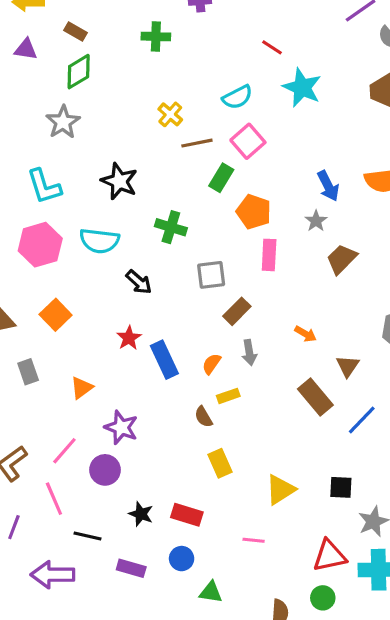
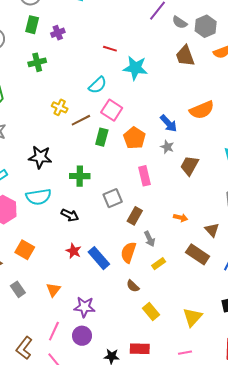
orange pentagon: (254, 212) -> (134, 138), moved, turned 30
orange semicircle: (211, 364) -> (128, 252), size x1.5
yellow rectangle: (228, 396) -> (159, 264), moved

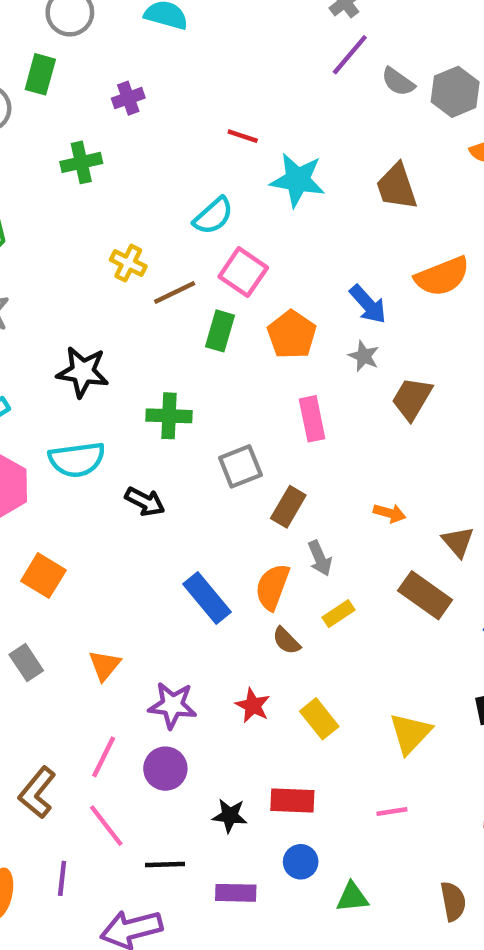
green rectangle: (32, 25) -> (40, 74), moved
brown trapezoid: (185, 56) -> (397, 187), moved
red star: (73, 251) -> (253, 705), moved
brown semicircle: (133, 286) -> (286, 641), moved

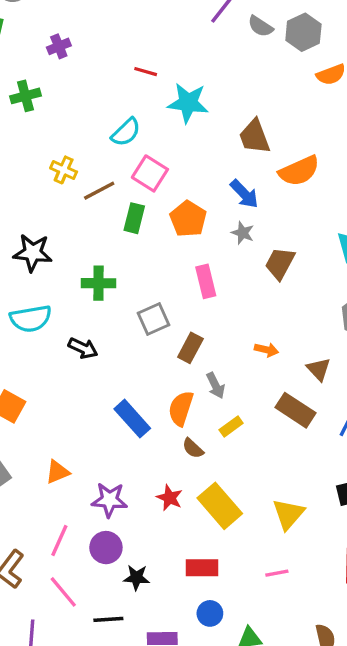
brown trapezoid: (397, 187) -> (254, 137), moved
orange triangle: (105, 665) -> (57, 472), turned 30
yellow rectangle: (319, 719) -> (220, 506), size x1.5
black star: (230, 816) -> (136, 578), moved

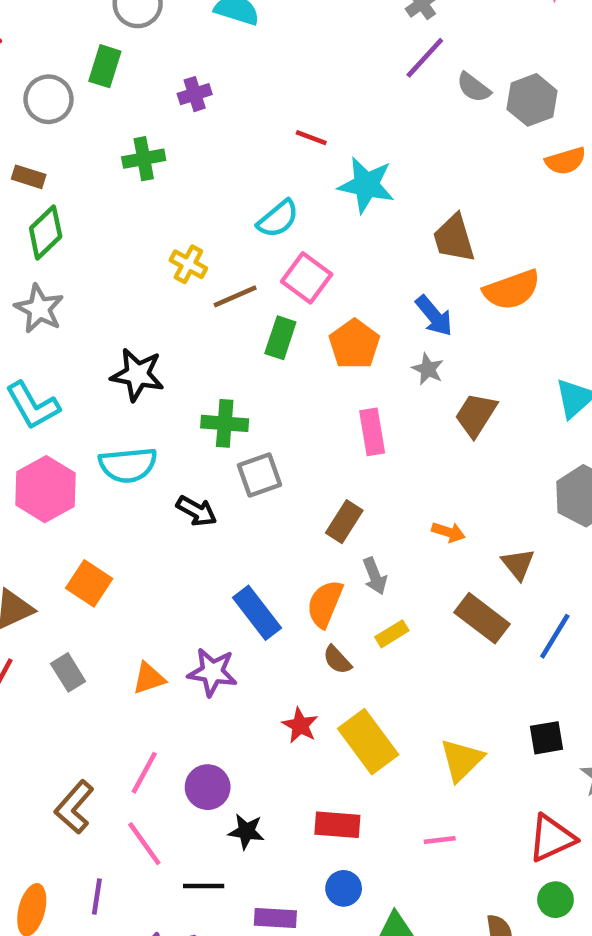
gray square: (153, 319) -> (259, 475), moved
purple star: (109, 500) -> (212, 672), moved

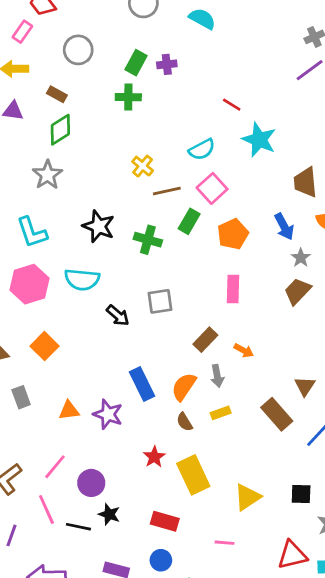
green rectangle: (105, 66) -> (136, 63), moved
gray star: (428, 369) -> (301, 258), moved
green cross: (225, 423) -> (148, 240), moved
orange arrow: (448, 532) -> (244, 351), moved
black line: (204, 886) -> (78, 527), moved

